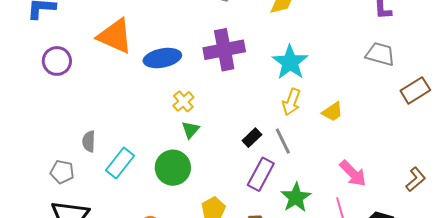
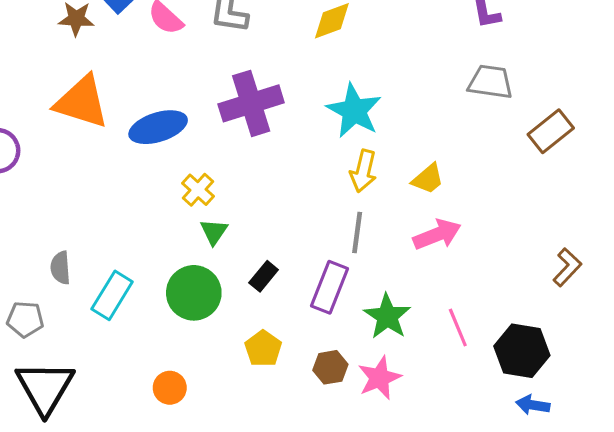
black rectangle: (252, 138) -> (264, 276), moved
gray line: (283, 141) -> (357, 232), turned 40
pink arrow: (353, 173) -> (437, 235), moved, turned -60

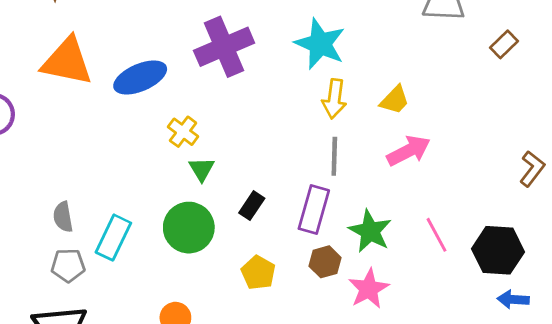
brown rectangle: (551, 131) -> (504, 44), size x0.7
gray pentagon: (25, 319) -> (68, 265), moved
brown hexagon: (330, 367) -> (325, 262), moved

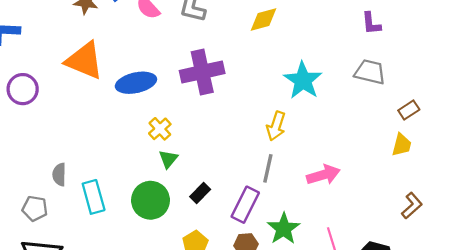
cyan star: (320, 44) -> (303, 80), moved
yellow trapezoid: (395, 100) -> (402, 145), moved, turned -40
cyan rectangle: (113, 238) -> (94, 197), turned -52
gray pentagon: (68, 265) -> (35, 209), moved

